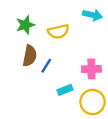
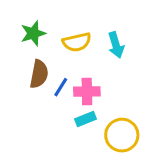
cyan arrow: (93, 15) -> (116, 45), moved, turned 60
pink cross: (91, 69) -> (87, 91), moved

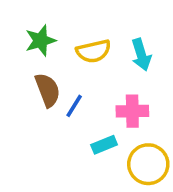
brown semicircle: (39, 74) -> (48, 90), turned -32
pink cross: (87, 91) -> (132, 111), moved

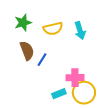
pink cross: (132, 111) -> (75, 78), moved
cyan rectangle: (104, 145) -> (59, 94), moved

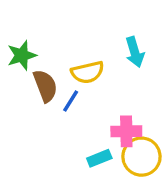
green star: (23, 23) -> (22, 55), moved
yellow semicircle: (53, 29) -> (88, 72), moved

